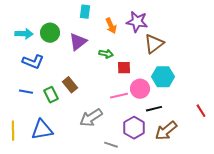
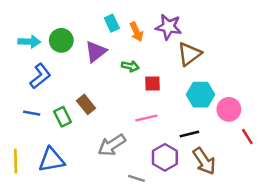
cyan rectangle: (85, 12) -> (112, 23), moved, turned -32
blue L-shape: (33, 62) -> (40, 76), turned -60
pink circle: (140, 89) -> (229, 109), moved
brown arrow: (166, 131) -> (204, 161), turned -85

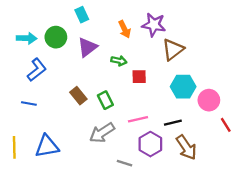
cyan rectangle: (112, 23) -> (82, 15), moved
green rectangle: (63, 117) -> (105, 100), moved
pink line: (146, 118) -> (138, 119), moved

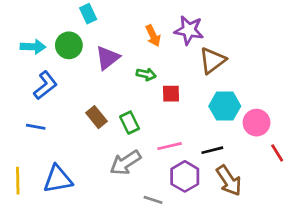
cyan rectangle: (82, 15) -> (88, 14), moved

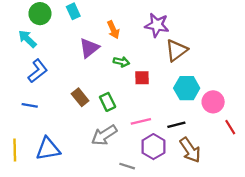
orange arrow: (153, 36) -> (113, 30), moved
green circle: (69, 45) -> (40, 14), moved
cyan arrow: (33, 47) -> (27, 39), turned -138

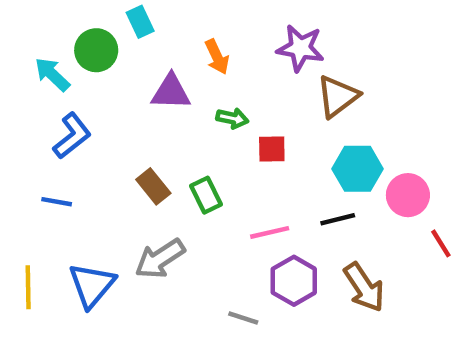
green circle: (40, 14) -> (96, 50), moved
purple triangle: (89, 48) -> (171, 92), turned 40
black line: (176, 125) -> (338, 219), moved
gray arrow: (104, 135) -> (160, 259), moved
blue triangle: (48, 149) -> (92, 285), turned -40

